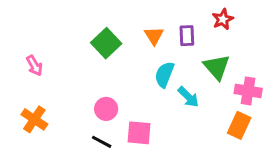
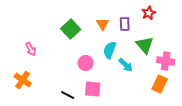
pink arrow: (34, 66) -> (31, 49), moved
pink circle: (106, 109) -> (86, 63), moved

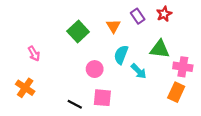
purple rectangle: (125, 24) -> (138, 16), moved, turned -32
green triangle: (145, 45) -> (160, 49), turned -42

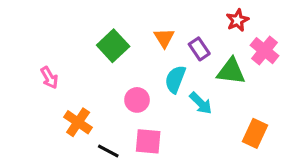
purple rectangle: (138, 16) -> (199, 49), moved
pink cross: (183, 67) -> (265, 51), moved, turned 30
orange cross: (25, 88) -> (78, 122), moved

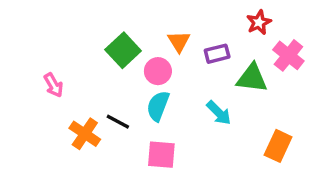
purple rectangle: (199, 49) -> (217, 54), turned -70
cyan semicircle: (175, 79) -> (158, 106), moved
pink circle: (137, 100) -> (158, 71), moved
black line: (108, 151) -> (118, 122), moved

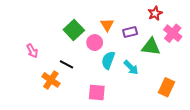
cyan semicircle: (158, 106) -> (108, 60), moved
black line: (118, 122) -> (67, 64), moved

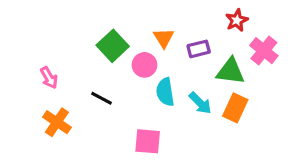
cyan semicircle: (108, 60) -> (165, 92), turned -30
orange cross: (51, 80) -> (57, 122), moved
orange rectangle: (166, 87) -> (235, 108), moved

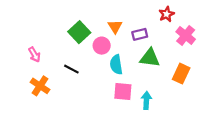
green triangle: (230, 71) -> (150, 58), moved
cyan arrow: (200, 103) -> (146, 100), moved, turned -132
orange rectangle: (235, 108) -> (181, 74), moved
pink square: (148, 141) -> (123, 91), moved

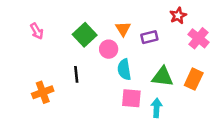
pink arrow: (34, 55) -> (37, 31), moved
green triangle: (150, 58) -> (163, 77), moved
black line: (71, 69) -> (76, 74), turned 56
orange cross: (40, 86) -> (43, 92), turned 36

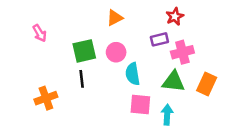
red star: (178, 16) -> (175, 16), moved
orange triangle: (123, 29) -> (115, 18), moved, turned 35
green square: (85, 35) -> (84, 51), moved, turned 30
pink cross: (198, 38) -> (182, 52), moved, turned 36

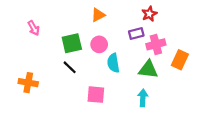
black line: (82, 79) -> (70, 67), turned -40
orange rectangle: (207, 84) -> (180, 60), moved
orange cross: (46, 98) -> (28, 83), moved, turned 30
pink square: (140, 104) -> (96, 95), moved

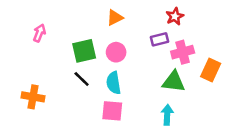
pink arrow: (34, 28) -> (39, 33), turned -128
cyan semicircle: (113, 63) -> (114, 83), moved

